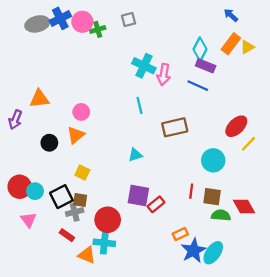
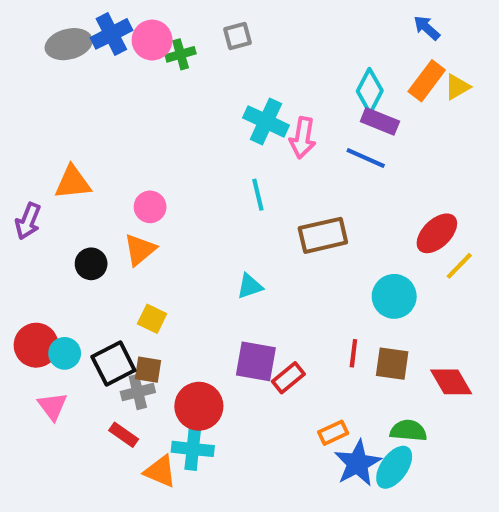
green semicircle: (221, 215) -> (408, 431), moved

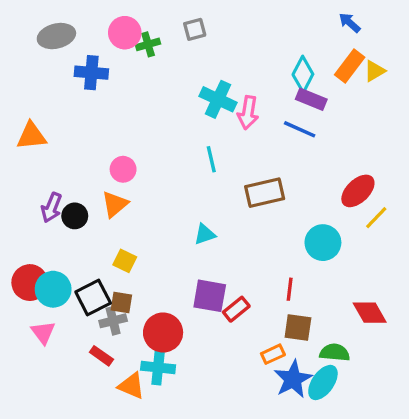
blue cross: (111, 34) -> (91, 73), moved, turned 32
orange triangle: (73, 182) -> (31, 136), moved
purple arrow: (28, 221) -> (51, 208), moved
cyan circle: (65, 353) -> (53, 289), size x1.4
brown square: (392, 364) -> (298, 328), moved

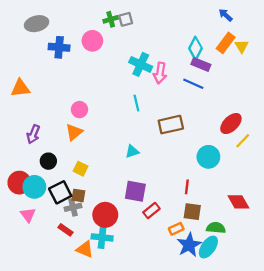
pink circle: (125, 33) -> (92, 41), moved
green cross: (148, 44) -> (111, 19), moved
yellow triangle: (375, 71) -> (242, 46), turned -32
black circle: (75, 216) -> (48, 161), moved
red rectangle: (236, 309) -> (151, 211), moved

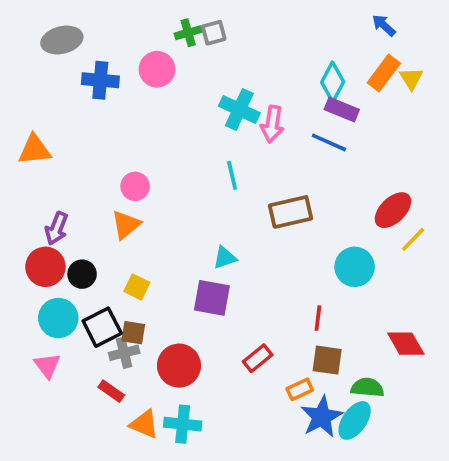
red circle: (19, 183) -> (45, 267), moved
purple square: (135, 191) -> (212, 298), moved
cyan cross: (102, 237) -> (183, 424), moved

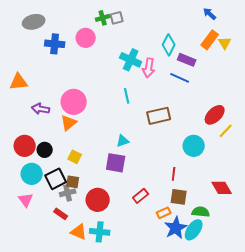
cyan diamond: (333, 82) -> (169, 45), moved
pink circle: (135, 186) -> (74, 102), size x1.6
purple arrow: (56, 228) -> (41, 109), moved, turned 78

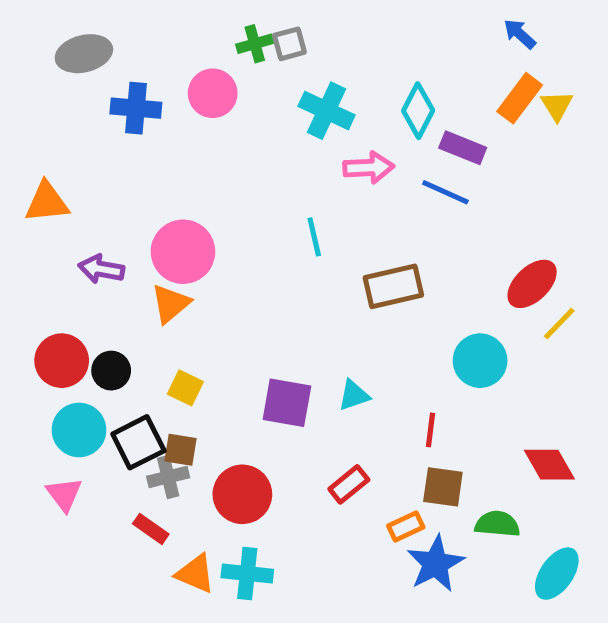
cyan cross: (131, 60) -> (327, 111), moved
pink arrow: (149, 68) -> (369, 168), turned -102
cyan triangle: (123, 141) -> (354, 395), moved
cyan ellipse: (194, 230) -> (557, 574), moved

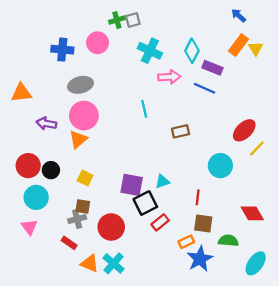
gray ellipse: (84, 54) -> (80, 85), moved
brown rectangle: (393, 286) -> (181, 131), size x0.7
black square: (138, 442) -> (145, 203), moved
cyan cross: (247, 574) -> (113, 263), turned 35

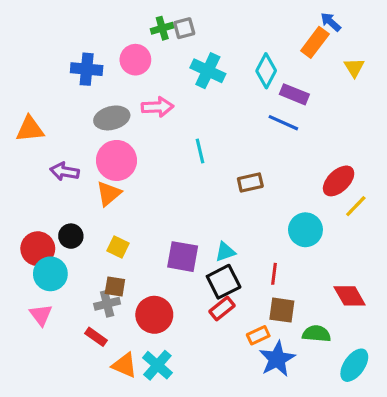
orange rectangle: (239, 45) -> (315, 42), moved
pink arrow: (169, 77) -> (157, 107), moved
red circle: (28, 166) -> (38, 249), moved
black square: (145, 203) -> (224, 282), moved

